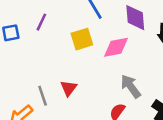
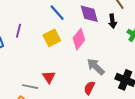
pink diamond: (116, 47) -> (79, 39), turned -30
gray line: (43, 96) -> (30, 87), turned -49

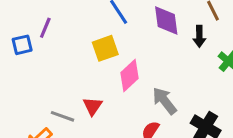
purple line: (19, 31) -> (45, 28), moved
pink diamond: (79, 39) -> (129, 75), moved

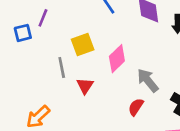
yellow square: (105, 48) -> (83, 44), moved
gray line: (62, 116) -> (62, 67), moved, turned 60

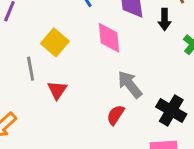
yellow square: (83, 44) -> (55, 42), turned -30
pink diamond: (117, 59) -> (109, 38), moved, turned -52

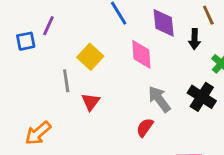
black cross: (171, 110) -> (202, 97), moved

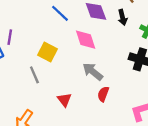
gray arrow: (159, 99) -> (93, 72), moved
red triangle: (91, 102) -> (64, 100), moved

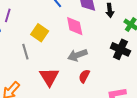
gray arrow: (93, 72) -> (77, 55), turned -66
red triangle: (64, 100) -> (49, 77), size x1.5

